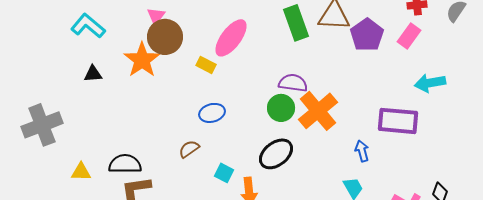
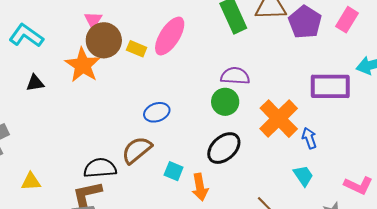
yellow rectangle: (206, 65) -> (137, 49), moved
orange cross: (318, 111) -> (279, 119), moved
purple rectangle: (398, 121) -> (330, 86), moved
brown semicircle: (189, 149) -> (137, 150), size x1.5
black semicircle: (125, 164) -> (100, 168), moved

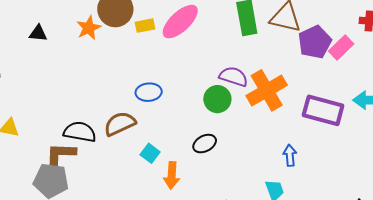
pink rectangle: (347, 20) -> (341, 48), moved
yellow rectangle: (137, 49) -> (145, 26), turned -48
orange star: (83, 65) -> (89, 28), size x0.7
orange cross: (279, 119) -> (267, 90), moved
black ellipse: (224, 148) -> (205, 144), size x0.7

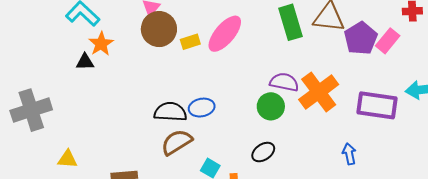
orange star: (89, 28) -> (101, 44), moved
black semicircle: (80, 132) -> (170, 112), moved

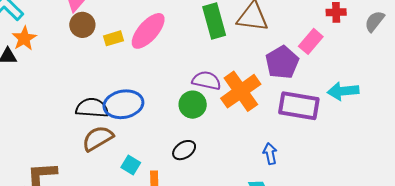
brown circle: (159, 29) -> (82, 25), size x0.7
purple pentagon: (361, 38) -> (282, 62), moved
blue ellipse: (202, 108) -> (123, 104), size x1.5

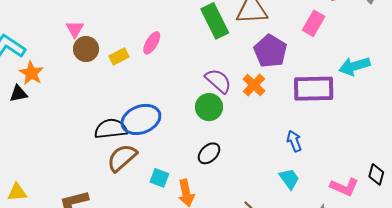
pink ellipse: (148, 31) -> (152, 43), size x0.6
purple pentagon: (282, 62) -> (270, 51), moved
purple semicircle: (207, 81) -> (218, 81), turned 40
orange cross: (241, 91) -> (254, 85), size x0.6

